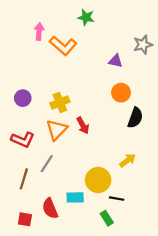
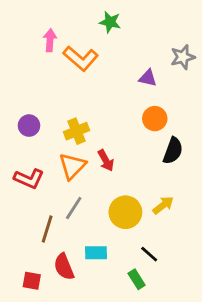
gray line: (47, 164) -> (74, 208), moved
brown line: (24, 179) -> (47, 229), moved
yellow circle: (98, 180) -> (125, 212), moved
black line: (117, 199) -> (149, 254), turned 32

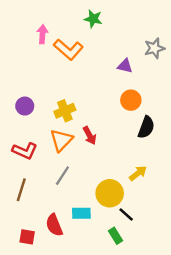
yellow circle: (125, 212) -> (110, 193), moved
brown line: (47, 229) -> (21, 190), moved

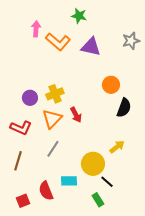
purple triangle: (125, 66) -> (91, 47), moved, size x1.5
purple circle: (25, 106) -> (30, 98), moved
red square: (27, 237) -> (23, 201), turned -32

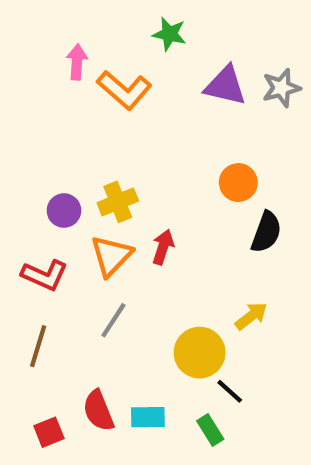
purple triangle: (91, 47) -> (225, 86), moved
red arrow: (76, 115) -> (163, 247), turned -133
cyan rectangle: (69, 181) -> (148, 417), moved

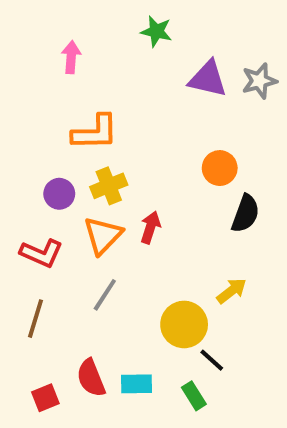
orange L-shape: (124, 90) -> (95, 132), moved, turned -42

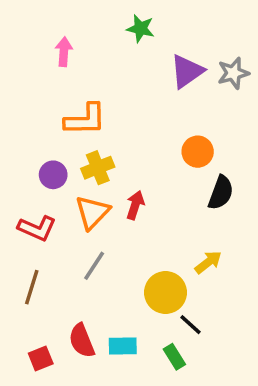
purple triangle: (208, 79) -> (187, 71), turned -48

